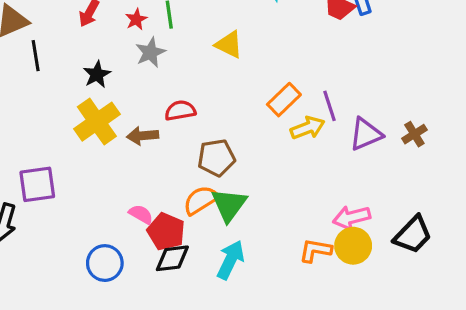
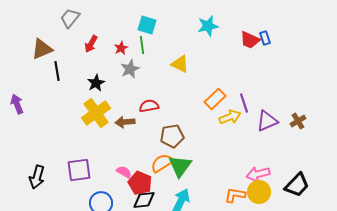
purple square: (37, 184) -> (79, 170), moved

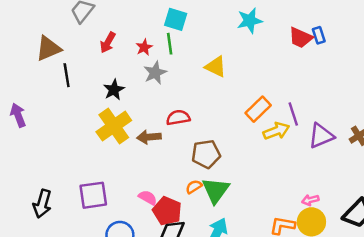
orange semicircle: (162, 163) -> (194, 187), size x0.6
pink arrow: (258, 174) -> (310, 200), size x0.6

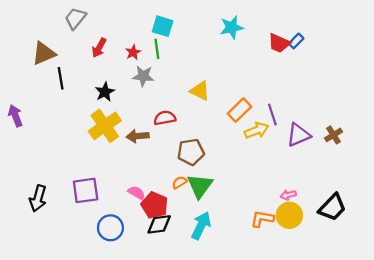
blue rectangle: (319, 35) -> (296, 41), turned 63
yellow triangle: (216, 67) -> (200, 91), moved
gray star: (155, 73) -> (143, 76), turned 30

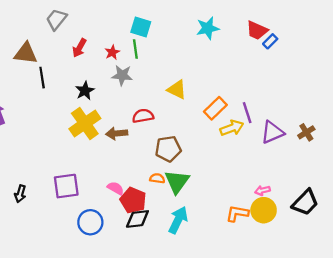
red trapezoid: (279, 43) -> (257, 30), moved
brown triangle: (44, 53) -> (26, 53), turned 30
orange semicircle: (180, 182) -> (157, 178), turned 40
black arrow: (38, 198) -> (20, 194), size x0.7

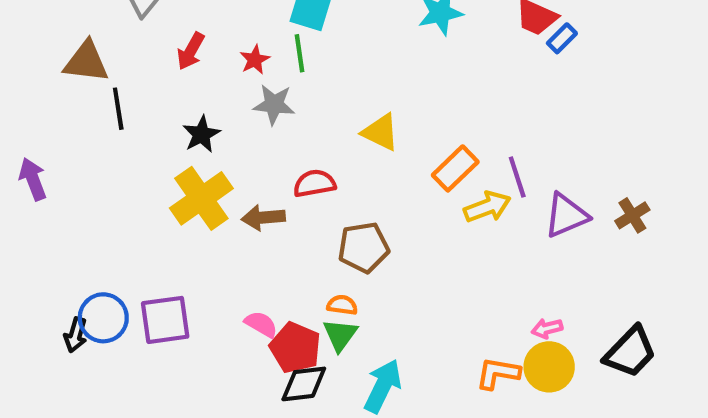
green triangle: (177, 182) -> (340, 335), moved, size x0.7
blue circle: (90, 222) -> (103, 318), moved

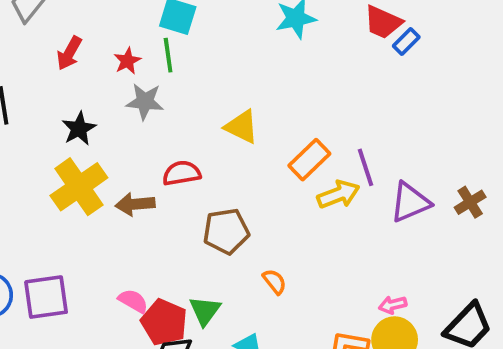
orange semicircle: (342, 305) -> (275, 282), moved, turned 44

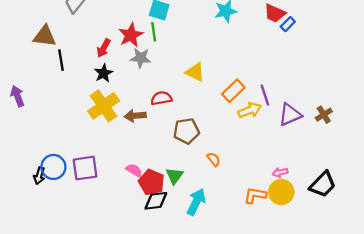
red arrow: (69, 53) -> (104, 48), moved
red star: (127, 61) -> (131, 35), size x1.6

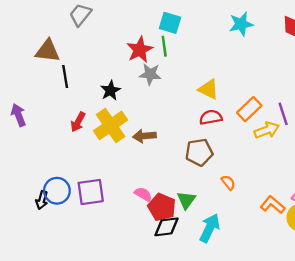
red arrow: (104, 48) -> (78, 122), moved
red semicircle: (161, 98) -> (211, 117), moved
orange L-shape: (255, 195) -> (273, 205), moved, turned 30

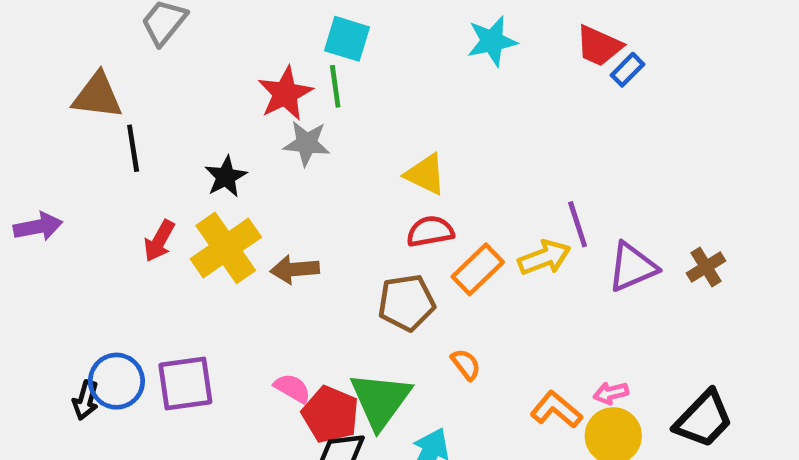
orange rectangle: (249, 109) -> (478, 269), moved
purple arrow: (18, 115) -> (38, 227), turned 100
green triangle: (186, 200) -> (380, 400), size x1.6

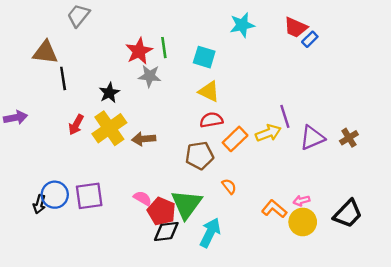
cyan square: (347, 39) -> (204, 57), moved

